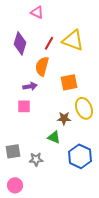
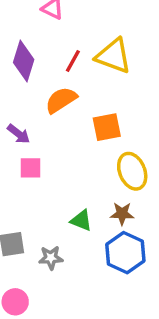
orange semicircle: (42, 66) -> (61, 100), turned 42
purple arrow: (30, 86) -> (19, 134), moved, turned 48
brown star: (64, 118) -> (122, 214), moved

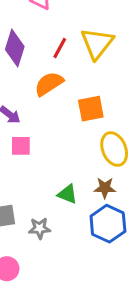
yellow triangle: (114, 56) -> (97, 43), turned 48

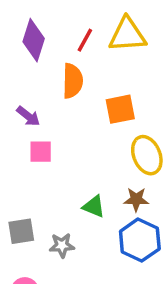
yellow triangle: (97, 43) -> (127, 35), turned 48
orange semicircle: (49, 84) -> (73, 81), turned 124

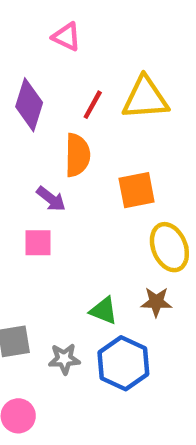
purple arrow: (28, 116) -> (51, 199), moved
blue hexagon: (140, 240) -> (123, 363), moved

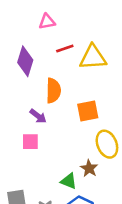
pink triangle: (66, 37) -> (47, 22), turned -36
red line: (93, 105) -> (65, 48), moved, turned 42
brown star: (156, 302) -> (89, 168), moved, turned 30

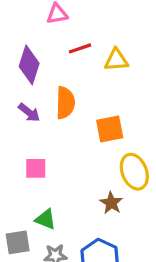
yellow triangle: (93, 57) -> (116, 60), size x0.7
purple arrow: (38, 116) -> (29, 113), moved
green triangle: (69, 181) -> (46, 219), moved

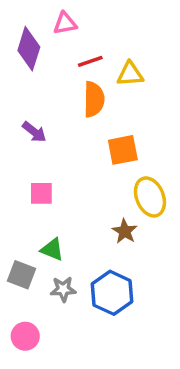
purple diamond: (29, 65) -> (29, 49), moved
orange semicircle: (65, 103) -> (94, 99), moved
gray square: (18, 242) -> (22, 275), turned 30

